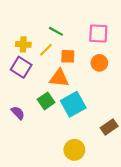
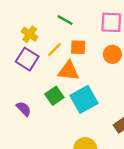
yellow cross: (23, 44) -> (30, 34), turned 32
yellow line: (46, 50) -> (54, 50), moved

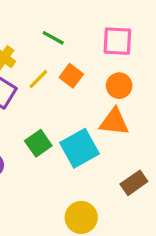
orange square: (78, 47) -> (71, 76), turned 35
orange triangle: (69, 71) -> (114, 122), moved

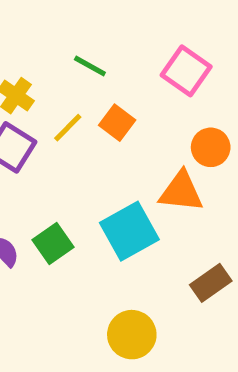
pink square: (117, 41) -> (186, 71), turned 32
orange circle: (119, 86) -> (211, 147), moved
green square: (38, 143) -> (53, 243), moved

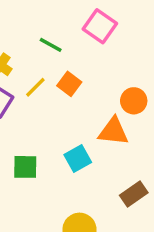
pink square: (186, 71) -> (100, 26), moved
cyan square: (129, 231) -> (78, 158), size x0.7
green square: (53, 243) -> (25, 167), turned 36

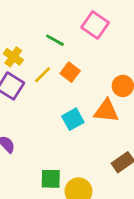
cyan square: (78, 158) -> (73, 119), moved
green square: (25, 167) -> (51, 179), moved

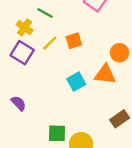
green line: (55, 40) -> (45, 13), moved
orange square: (70, 72) -> (74, 41), turned 35

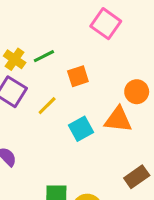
green line: (45, 13) -> (44, 56), moved, turned -56
yellow line: (50, 43) -> (47, 106), moved

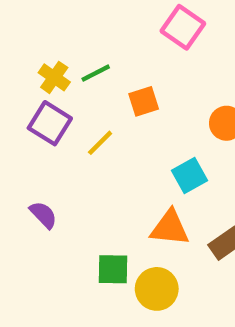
orange triangle: (118, 120) -> (170, 228), moved
cyan square: (81, 129) -> (189, 176), moved

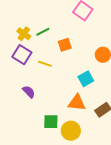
yellow line: (100, 143) -> (45, 64), turned 64
purple semicircle: (43, 215) -> (29, 92), moved

